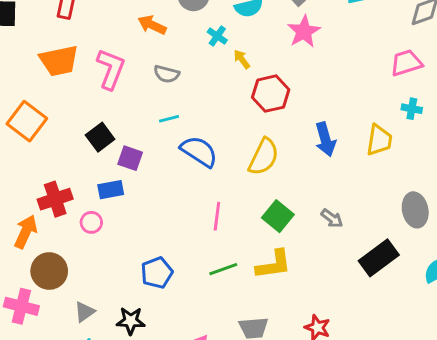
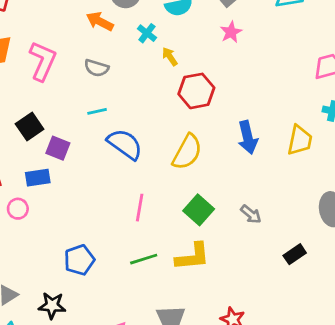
orange arrow: (152, 25) -> (100, 21), moved
pink star: (304, 31) -> (231, 32), size x0.7
black rectangle: (379, 258) -> (295, 254), size x0.6

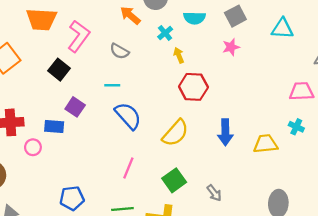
black square: (30, 126) -> (59, 70), moved, turned -30
yellow trapezoid: (300, 140) -> (266, 144), turned -120

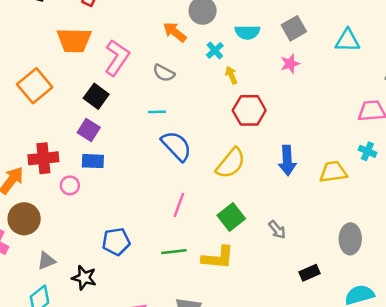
purple square: (75, 107) -> (89, 130), moved

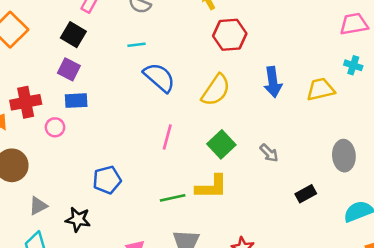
green line: (174, 252) -> (173, 198), moved

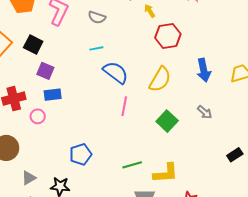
black square: (73, 35) -> (33, 45), moved
pink line: (167, 137) -> (124, 106), moved
gray arrow: (269, 153) -> (205, 112), moved
yellow L-shape: (212, 187) -> (166, 173), moved

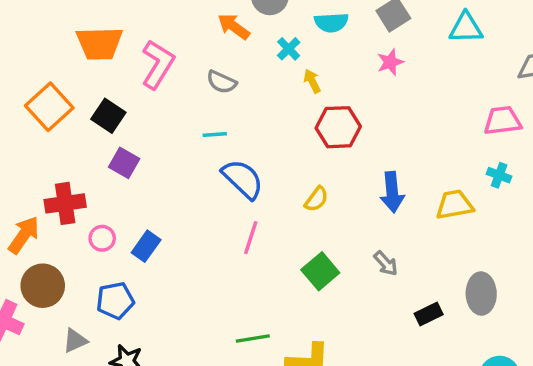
yellow semicircle: (160, 79) -> (316, 199), size x0.6
blue rectangle: (53, 95) -> (146, 246), moved, turned -54
blue pentagon: (81, 154) -> (115, 301), moved
black rectangle: (235, 155) -> (429, 314), moved

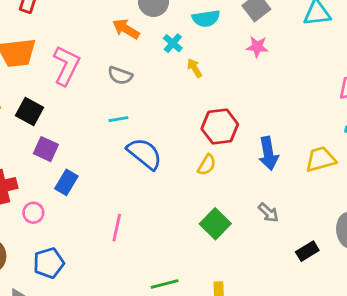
pink star: (390, 62) -> (257, 47), turned 30
red hexagon: (338, 127) -> (220, 127), moved
pink line: (251, 238) -> (117, 228), moved
blue rectangle: (146, 246) -> (66, 182), moved

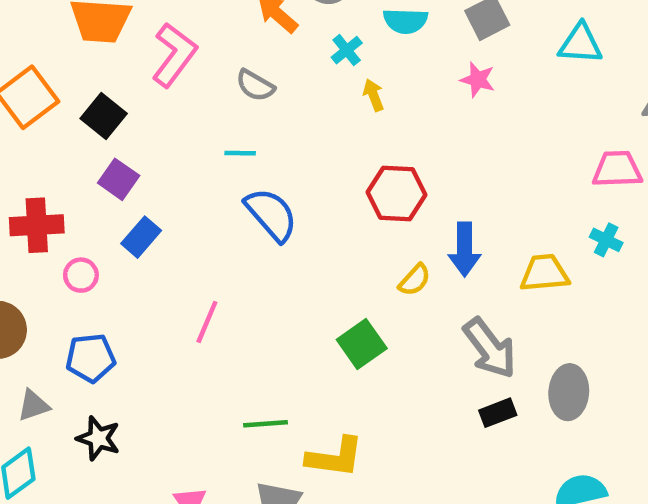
yellow semicircle: (207, 165) -> (415, 280), moved
gray arrow: (268, 213) -> (490, 348), moved, size x1.8

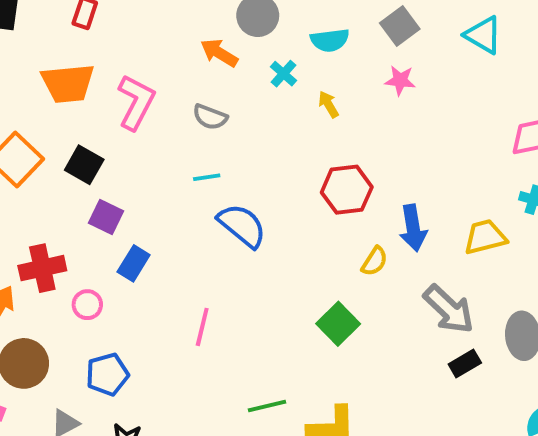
cyan triangle: (580, 44) -> (483, 35), turned 36
yellow arrow: (374, 95) -> (328, 104), moved

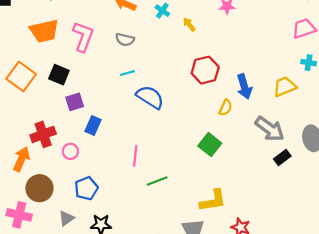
purple square: (106, 217) -> (75, 102), turned -36
green line: (267, 406) -> (157, 181), moved

